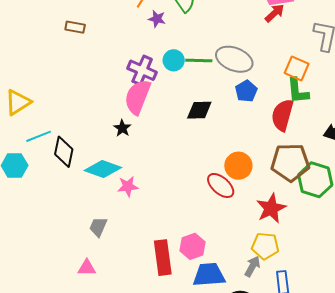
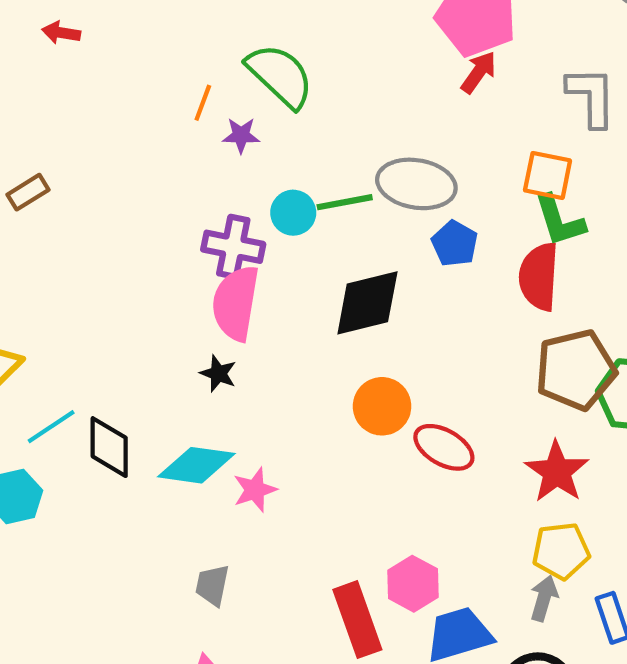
brown rectangle: (75, 27) -> (28, 192), moved, turned -30
black diamond: (199, 110) -> (367, 303), size x1.4
orange circle: (238, 166) -> (382, 406), moved

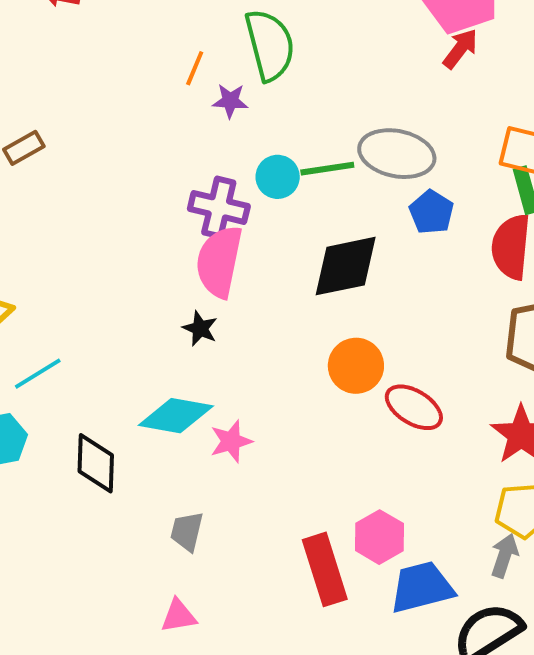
green semicircle: (280, 76) -> (270, 45), turned 30
black diamond: (109, 447) -> (96, 463), moved

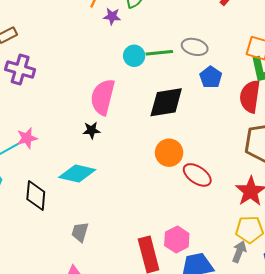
gray ellipse: (397, 154) -> (195, 47), size x0.7
purple cross: (219, 207) -> (20, 69), moved
black star: (200, 328) -> (91, 130), turned -30
pink star: (231, 441) -> (27, 138), moved

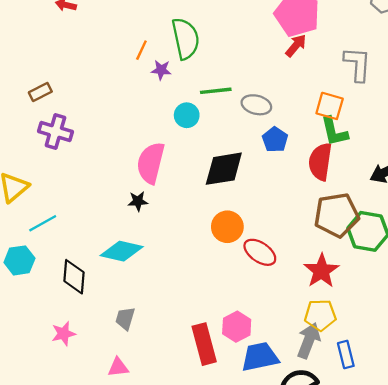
green line: (159, 53) -> (216, 91), moved
pink star: (27, 138) -> (64, 334), moved
gray arrow: (239, 252) -> (309, 341), size x1.4

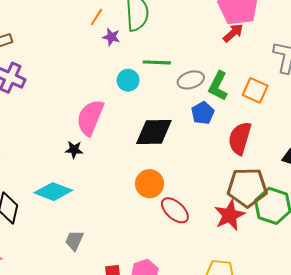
gray ellipse: (256, 105) -> (191, 80), turned -40
green L-shape: (334, 131) -> (218, 86), moved, turned 32
red star: (321, 271) -> (230, 215), moved
gray trapezoid: (125, 318) -> (74, 241), moved

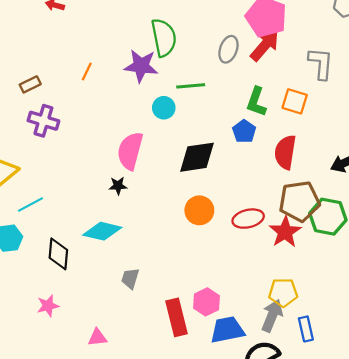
orange line: (96, 17) -> (87, 71), moved
red arrow: (233, 33) -> (265, 46), size x1.5
purple star: (111, 37) -> (141, 66), size x1.8
gray ellipse: (191, 80) -> (228, 49), moved, turned -45
red ellipse: (175, 210) -> (248, 219), moved, turned -48

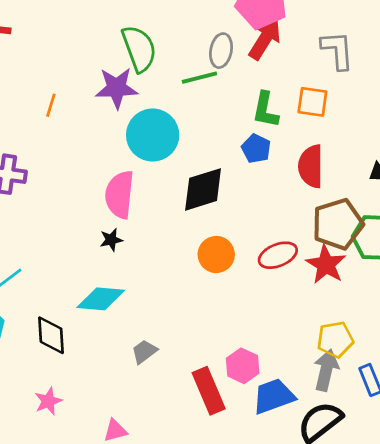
green line: (191, 86) -> (199, 78), moved
cyan circle: (164, 108) -> (153, 135), size x1.8
gray trapezoid: (130, 278) -> (144, 352), turned 45

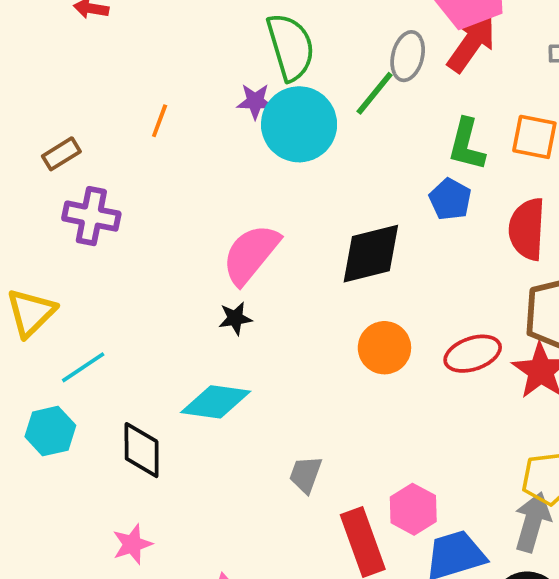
green line: (199, 78) -> (375, 93), turned -40
purple star: (117, 88) -> (255, 101), size x0.6
cyan circle: (153, 135) -> (299, 124), moved
pink semicircle: (120, 195) -> (251, 254), turned 30
gray trapezoid: (144, 352) -> (306, 474), moved, turned -36

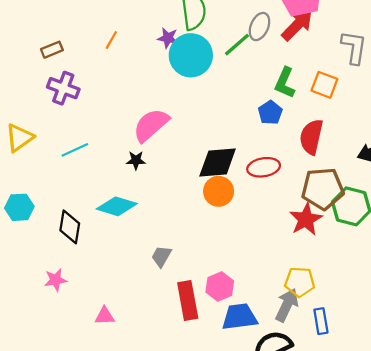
black diamond: (371, 254) -> (218, 162), moved
red ellipse: (473, 354) -> (264, 167), moved
cyan line: (83, 367) -> (75, 150), moved

